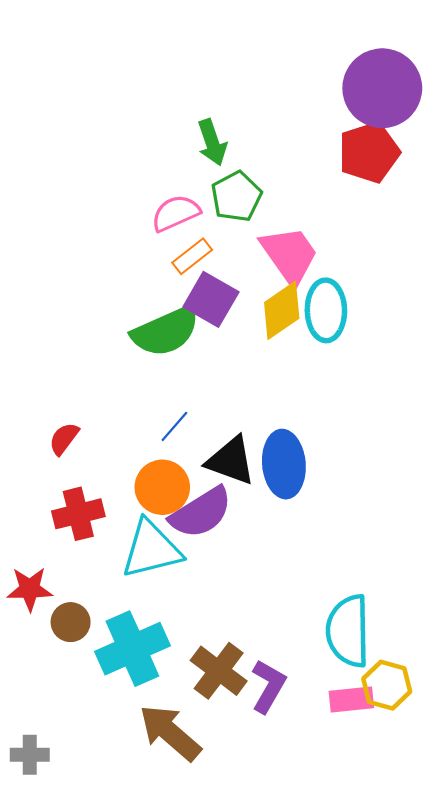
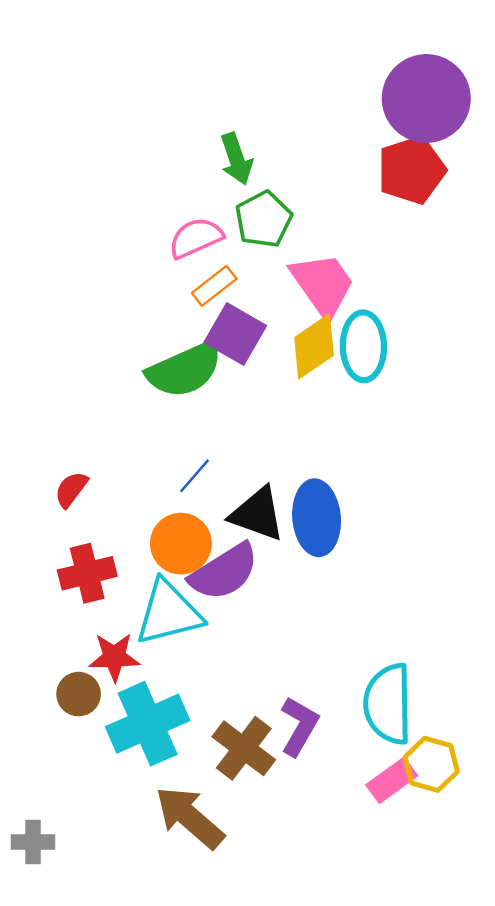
red star: (30, 589) -> (114, 657), moved
purple L-shape: (268, 686) -> (299, 726), moved
pink rectangle: (351, 699) -> (392, 780), turned -30

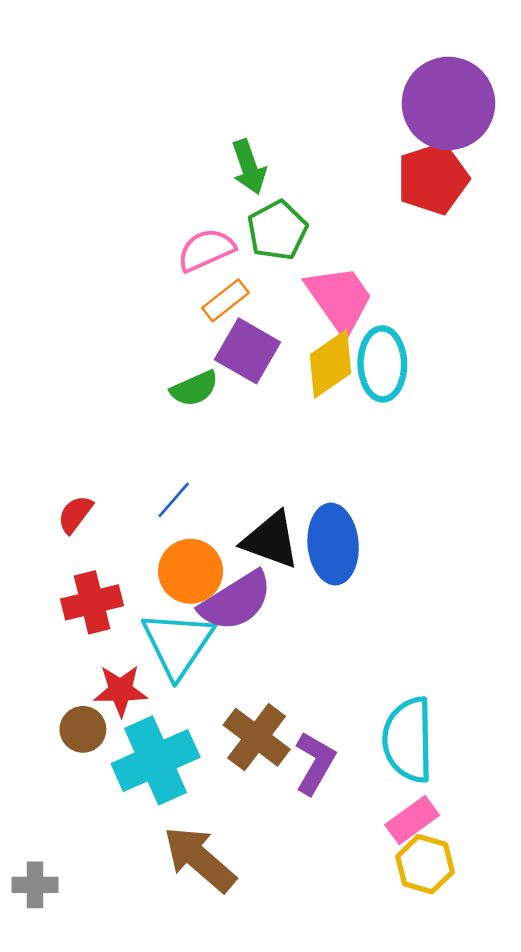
green semicircle: (185, 370) -> (194, 389), size x0.6
blue line: (194, 476) -> (174, 500), moved
cyan triangle: (169, 613) -> (178, 644), turned -42
brown cross: (244, 748) -> (257, 737), moved
yellow hexagon: (431, 764) -> (425, 864), moved

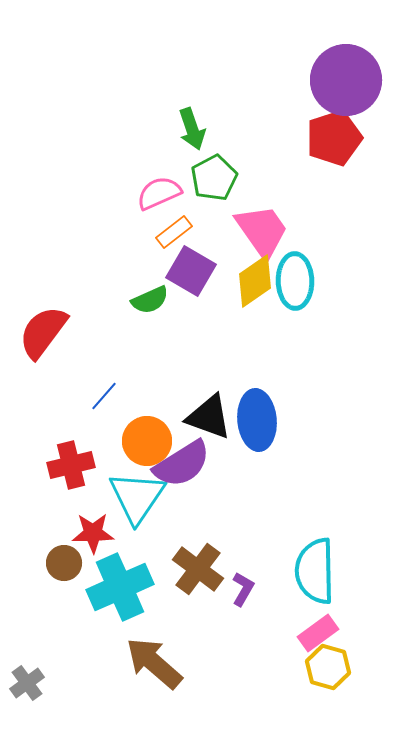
blue line: (174, 500) -> (104, 396), moved
red semicircle: (75, 514) -> (43, 332), moved, size x1.8
purple L-shape: (315, 763) -> (243, 589), size x0.7
gray cross: (35, 885) -> (27, 683), turned -36

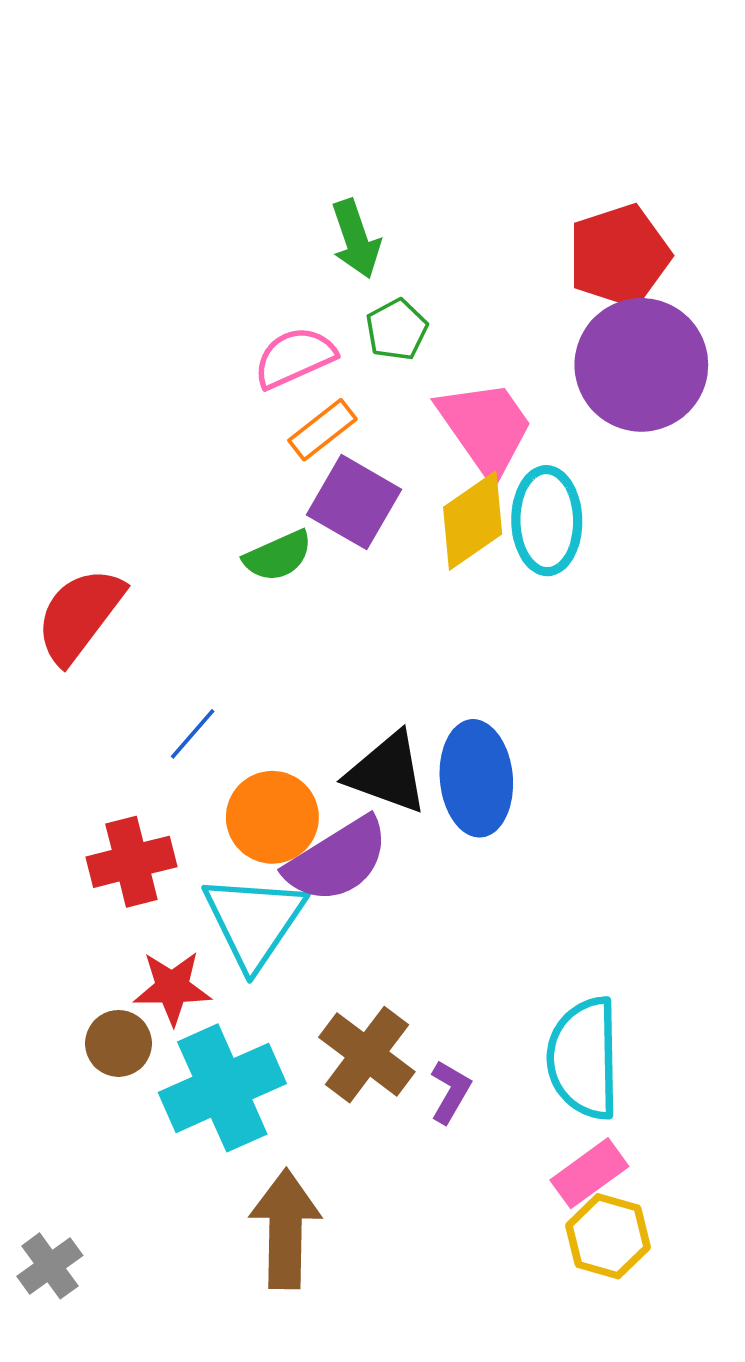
purple circle: (346, 80) -> (641, 365), moved
green pentagon: (214, 178) -> (397, 330), size x0.7
brown arrow: (154, 663) -> (285, 1229), turned 50

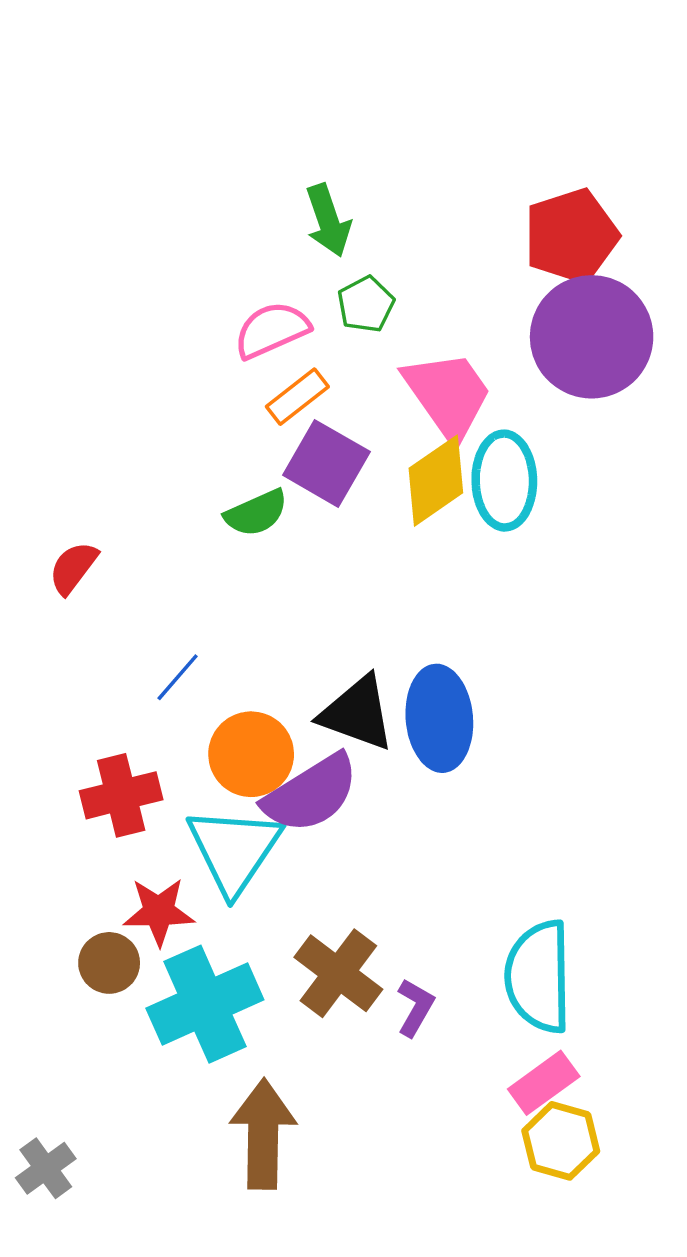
red semicircle: (80, 615) -> (73, 568), size x0.6

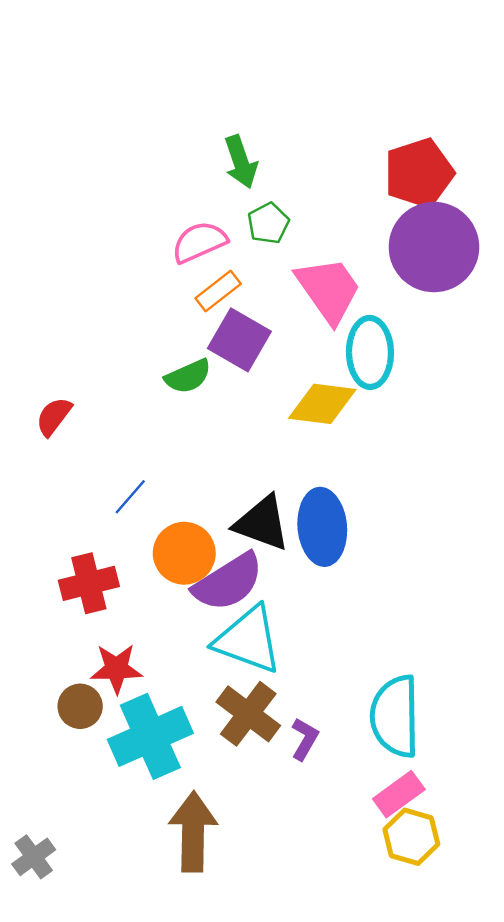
yellow diamond: (436, 481) -> (322, 404), moved, turned 42
cyan triangle: (234, 850) -> (248, 640), moved, turned -44

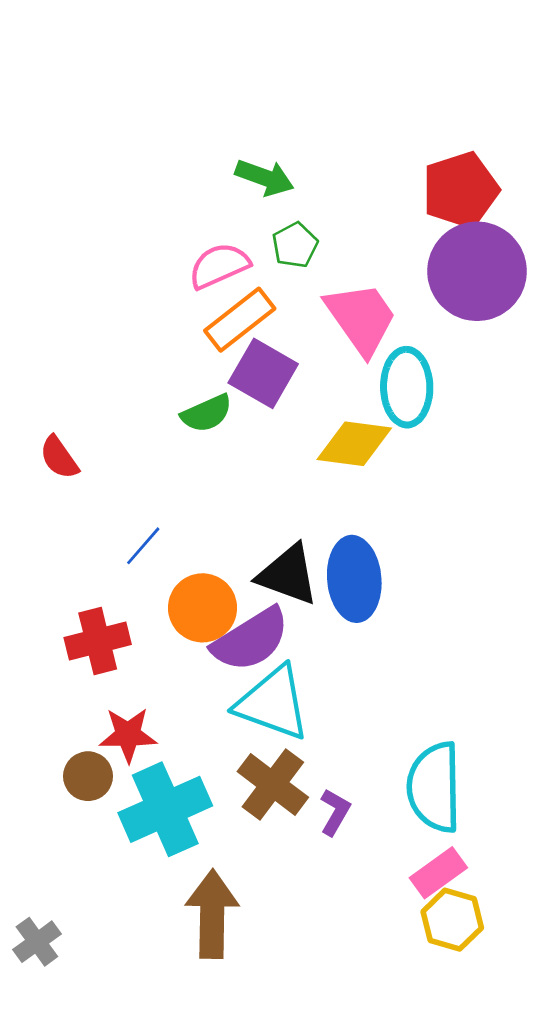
green arrow: (241, 162) -> (265, 177), turned -51
orange rectangle: (218, 291) -> (240, 320), size x1.4
red semicircle: (54, 416) -> (59, 458), turned -72

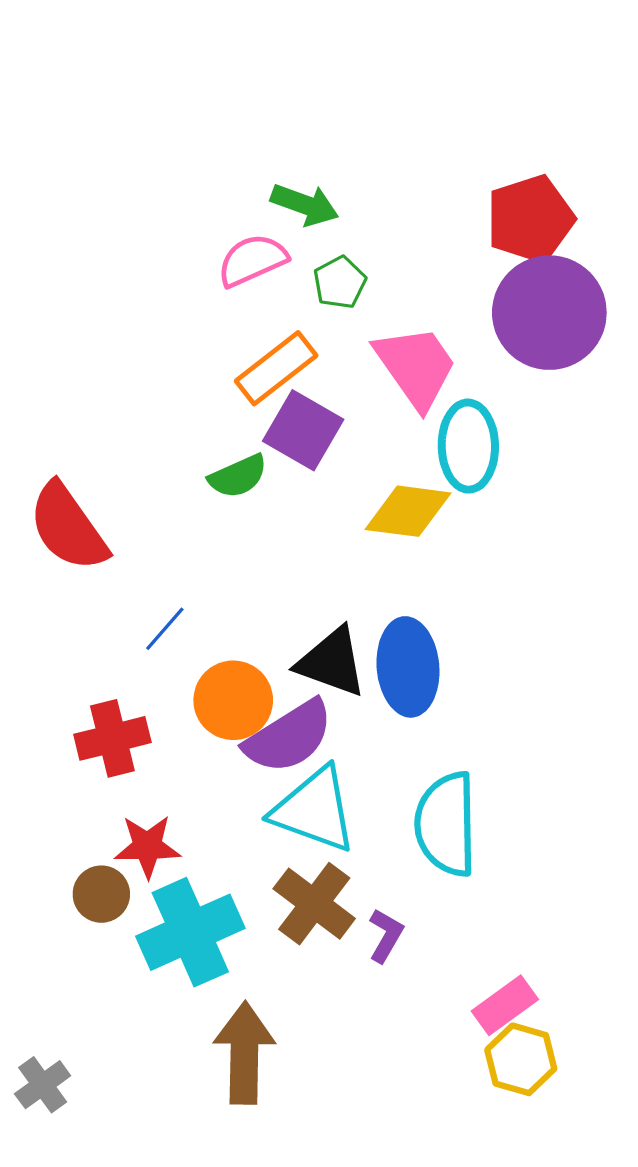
pink semicircle: (219, 266) -> (252, 260), moved
red semicircle: (59, 458) -> (68, 527), size x1.8
cyan semicircle: (434, 787) -> (446, 824), moved

